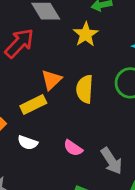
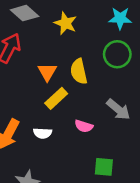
yellow rectangle: (33, 104) -> (56, 98), moved
gray arrow: (111, 161) -> (118, 109), moved

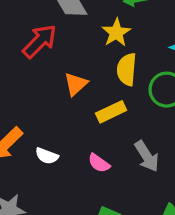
yellow semicircle: (79, 71) -> (127, 69), moved
yellow rectangle: (56, 98) -> (111, 112), moved

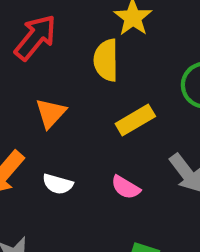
yellow semicircle: (127, 69) -> (106, 60), moved
orange triangle: (76, 84) -> (51, 113), moved

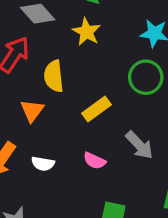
yellow semicircle: (106, 60) -> (54, 76), moved

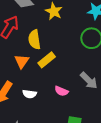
yellow rectangle: (96, 109) -> (47, 60), moved

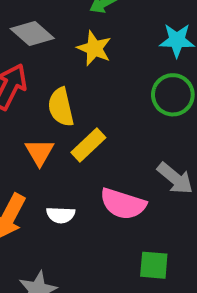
pink semicircle: (61, 91) -> (123, 204), size x1.6

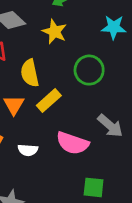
green circle: (173, 95) -> (89, 70), moved

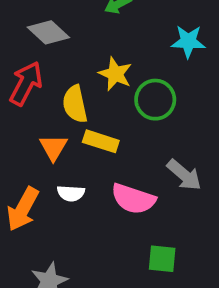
yellow star: (55, 32) -> (115, 74), moved
yellow rectangle: (49, 101) -> (101, 141), turned 60
white semicircle: (28, 150) -> (71, 193), moved

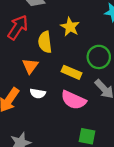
green circle: (155, 100) -> (99, 57), moved
yellow rectangle: (101, 141) -> (72, 72), moved

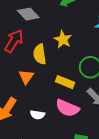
white semicircle: (38, 93) -> (38, 115), moved

